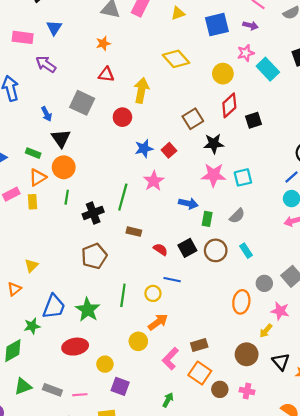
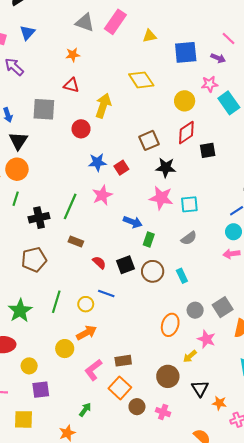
gray square: (82, 103) -> (44, 109), turned -30
gray semicircle: (237, 216) -> (189, 238), moved
purple square: (120, 386) -> (41, 390), turned -36

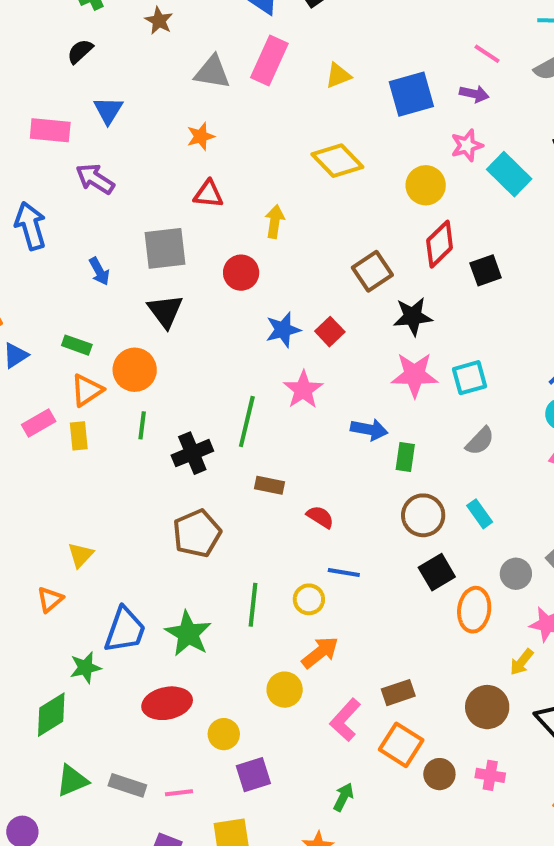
yellow arrow: (103, 106) -> (275, 222), size x0.7
black triangle: (18, 141) -> (165, 311), moved
black square: (125, 265) -> (437, 572), moved

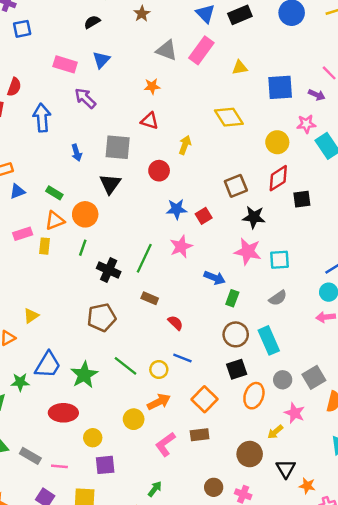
black cross: (192, 453) -> (109, 270), turned 35
cyan rectangle: (480, 514) -> (269, 340), size x1.6
green line: (253, 605) -> (126, 366), turned -70
orange square: (401, 745) -> (205, 399), moved

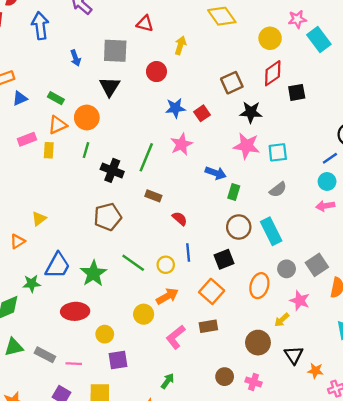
blue line: (182, 358) -> (188, 252), turned 66
black square: (237, 369) -> (224, 259), moved

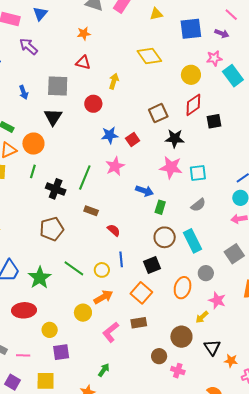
gray square: (317, 265) -> (234, 254), moved
brown circle: (225, 377) -> (159, 356), moved

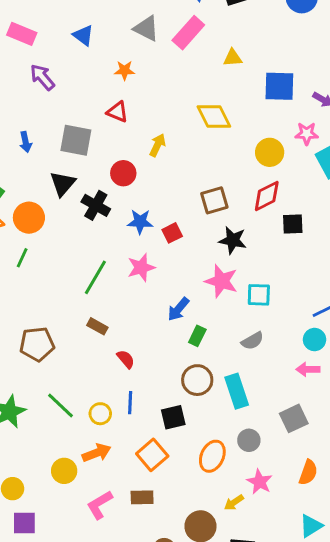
blue triangle: (40, 14) -> (83, 35), moved, turned -42
black cross: (56, 189) -> (96, 205), moved
blue arrow: (145, 191) -> (178, 309), turned 102

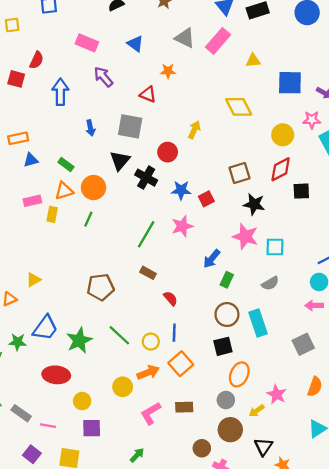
red triangle: (117, 112) -> (148, 94), moved
black square: (173, 417) -> (223, 346), moved
gray circle: (249, 440) -> (226, 400), moved
orange square: (152, 455) -> (181, 364), moved

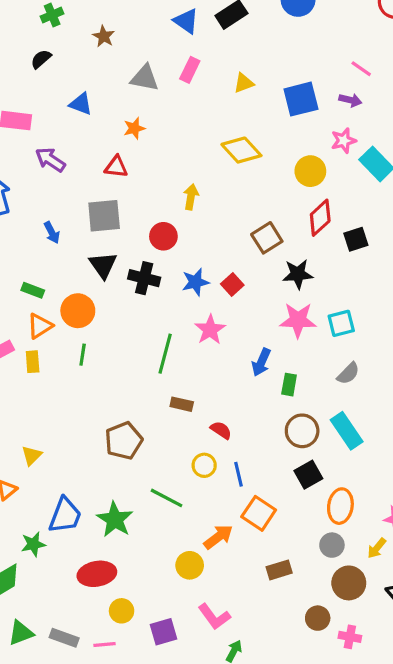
pink rectangle: (218, 41) -> (190, 70), size x0.7
yellow circle: (151, 342) -> (204, 465), moved
yellow circle: (82, 401) -> (122, 611), moved
pink L-shape: (151, 413) -> (214, 617), moved, turned -80

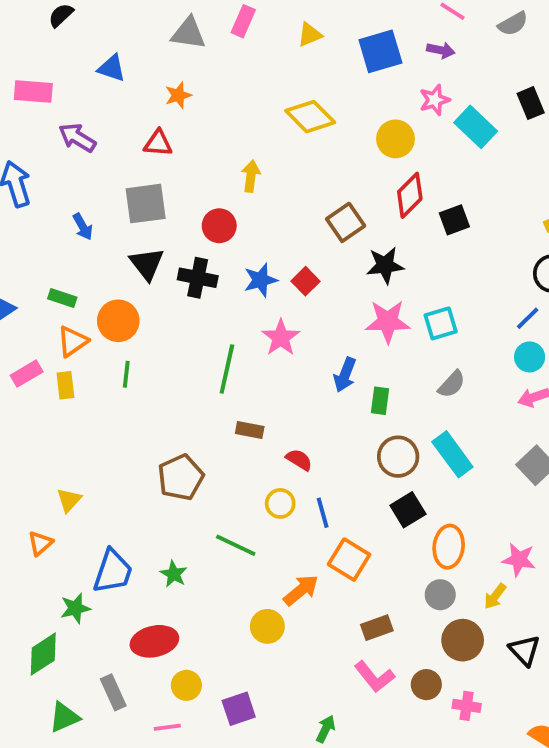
green star: (115, 519) -> (174, 574), size x0.6
pink L-shape: (214, 617) -> (374, 677), moved
gray rectangle: (64, 638) -> (113, 692), moved, turned 48

